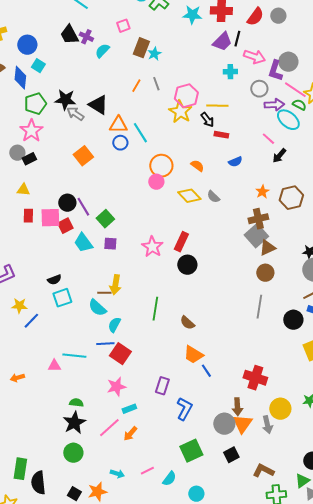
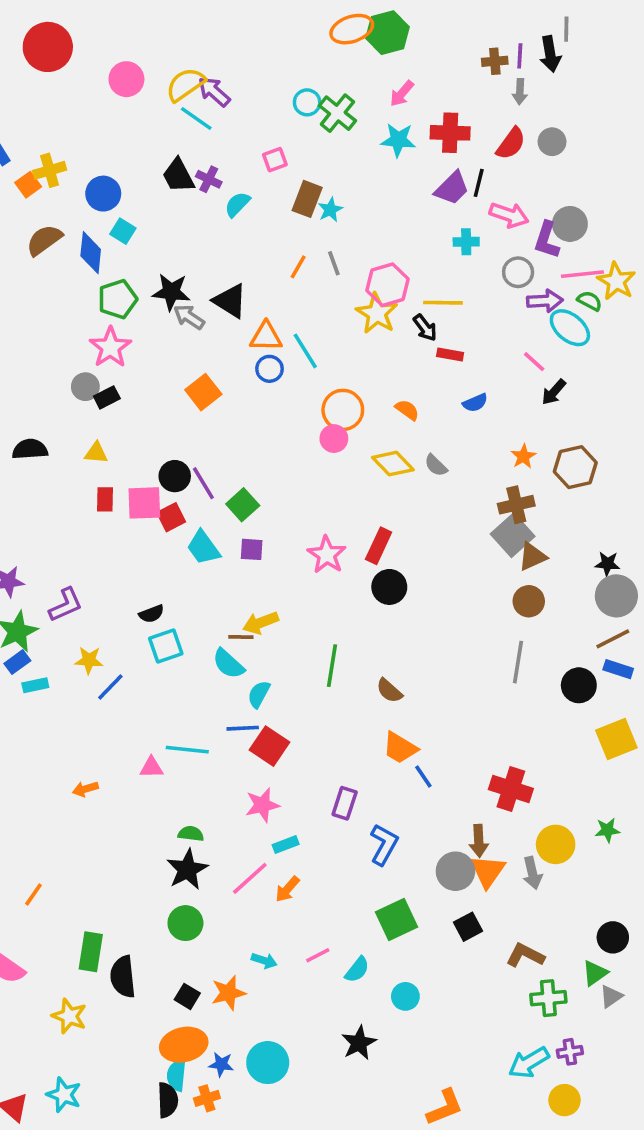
pink line: (295, 90) -> (582, 274), turned -40
yellow arrow: (115, 285) -> (261, 623), turned 60

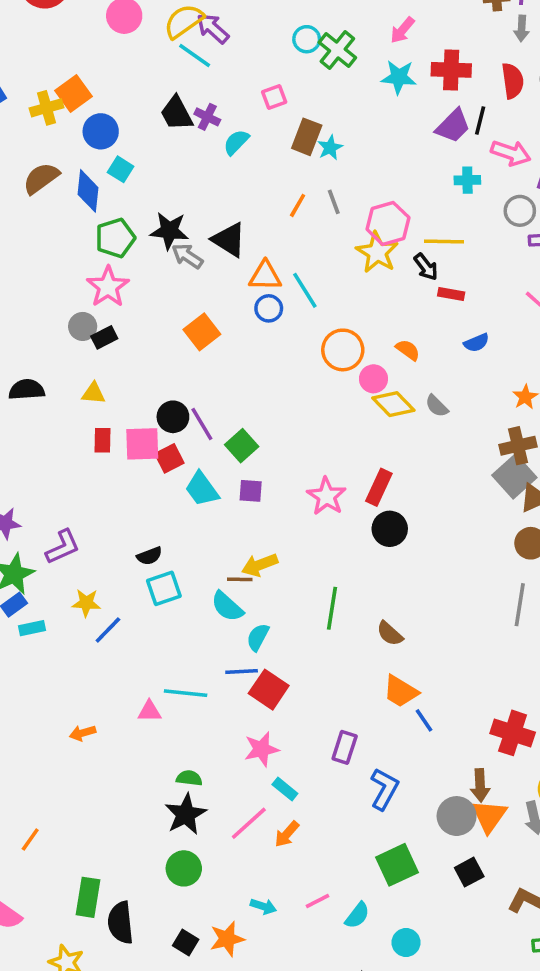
red semicircle: (511, 144) -> (513, 81), turned -44
orange square: (28, 185) -> (74, 93), moved, size x1.4
pink circle: (334, 439) -> (373, 379), moved
cyan rectangle: (286, 844) -> (285, 789), turned 60

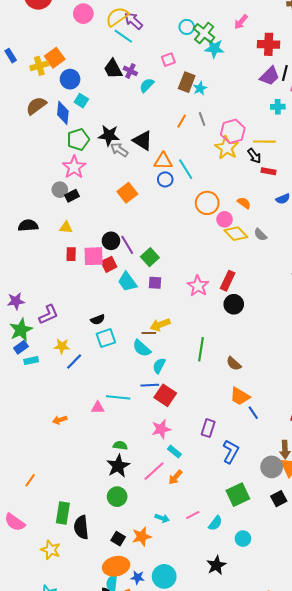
cyan star: (399, 77) -> (214, 48), moved

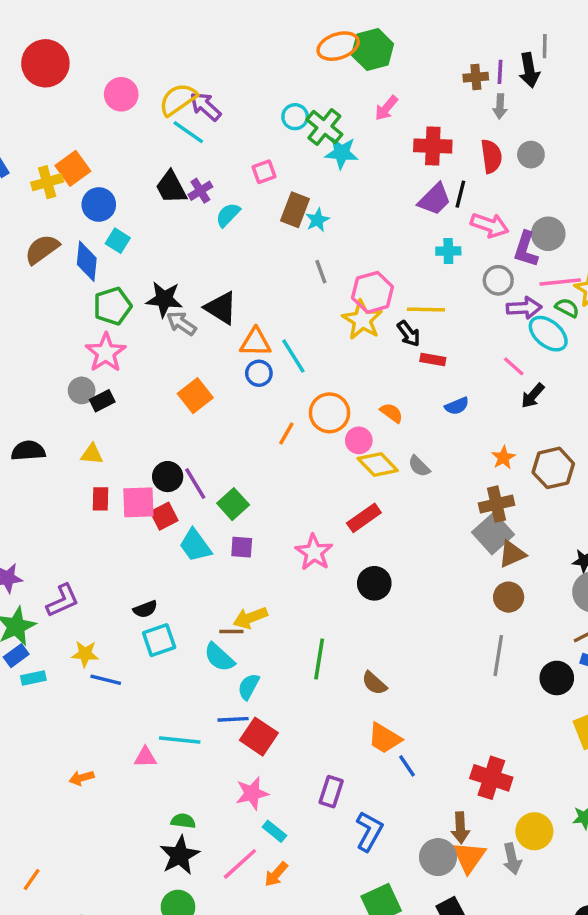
purple cross: (130, 71) -> (200, 191), turned 32
orange line: (182, 121) -> (286, 433), moved
red rectangle: (228, 281) -> (364, 518), moved, turned 30
blue line: (74, 362) -> (106, 680), turned 60

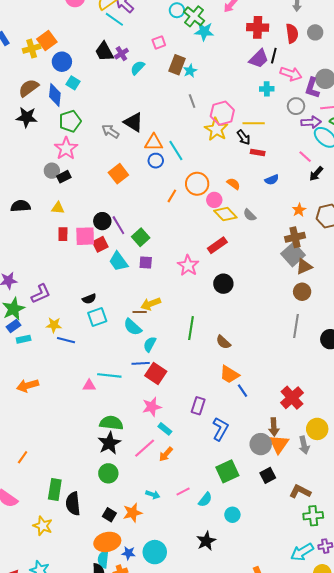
black star: (164, 299) -> (27, 117), moved
orange arrow: (82, 778) -> (28, 386), moved, size x1.5
red cross: (491, 778) -> (292, 398), turned 30
green semicircle: (183, 821) -> (111, 423), size x1.6

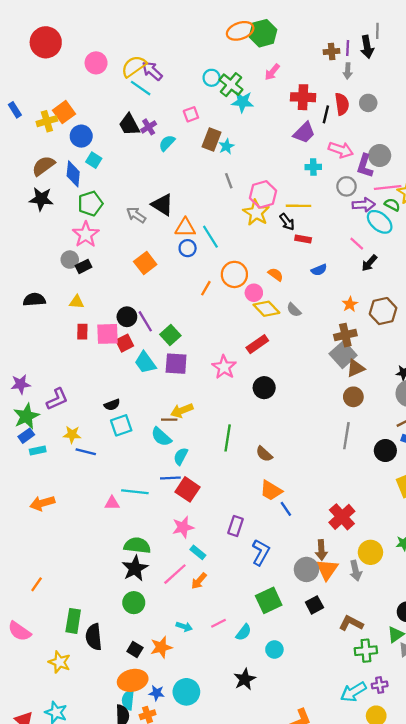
black line: (274, 56) -> (326, 114), moved
purple square: (146, 262) -> (176, 364), size x1.5

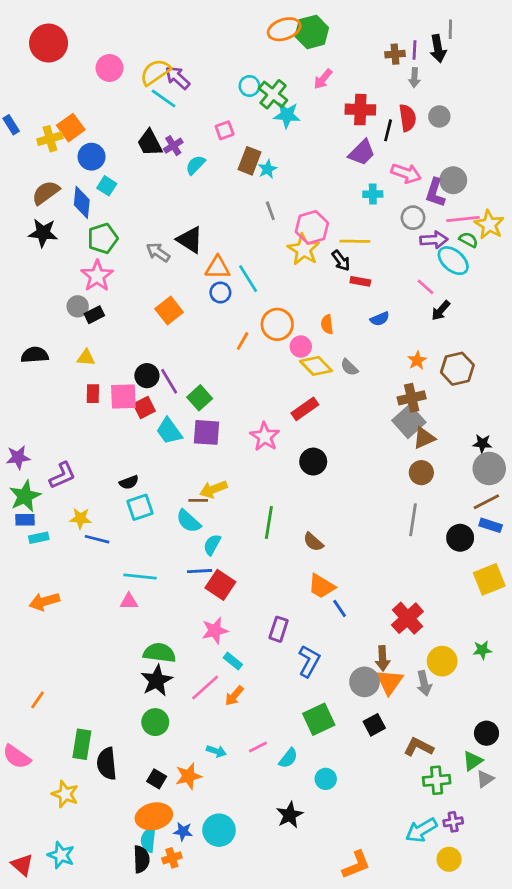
orange semicircle: (276, 274) -> (327, 324), turned -133
blue rectangle: (26, 436) -> (25, 520), turned 35
cyan line: (135, 492) -> (140, 577), moved

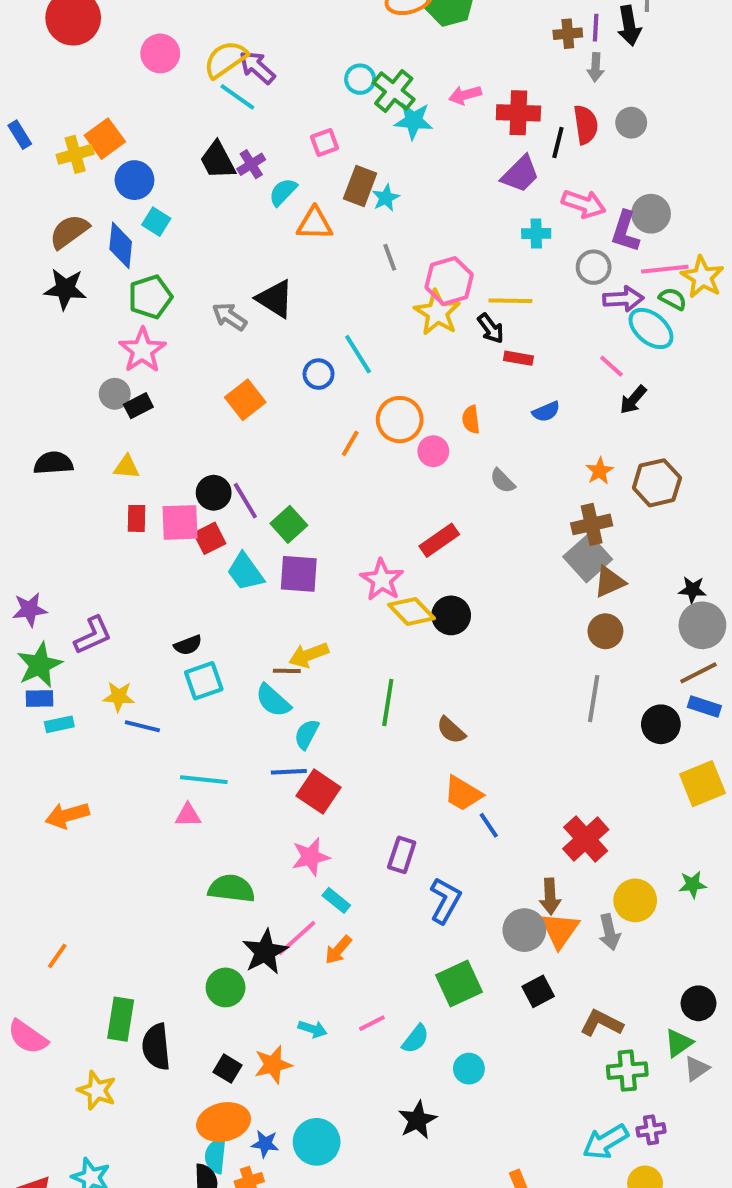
pink arrow: (323, 79) -> (465, 95), moved, turned 35
orange triangle: (218, 268) -> (315, 224), moved
yellow diamond: (316, 366) -> (412, 611), moved
black star: (157, 681) -> (265, 952), moved

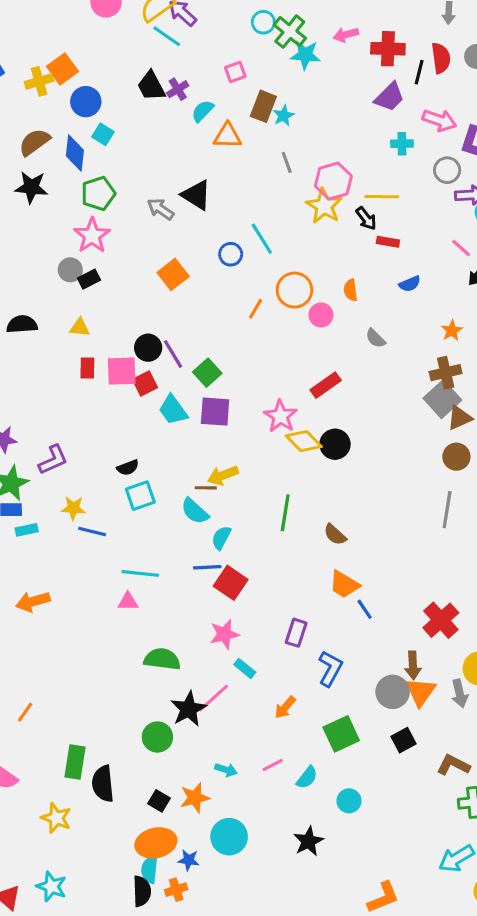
orange arrow: (338, 950) -> (285, 707), moved
cyan circle: (317, 1142) -> (229, 837), moved

